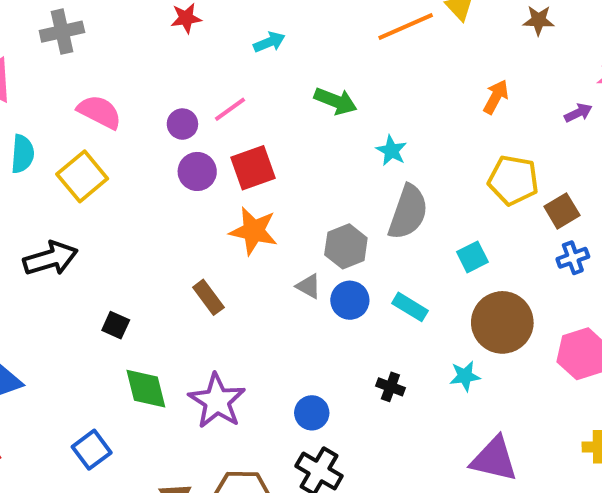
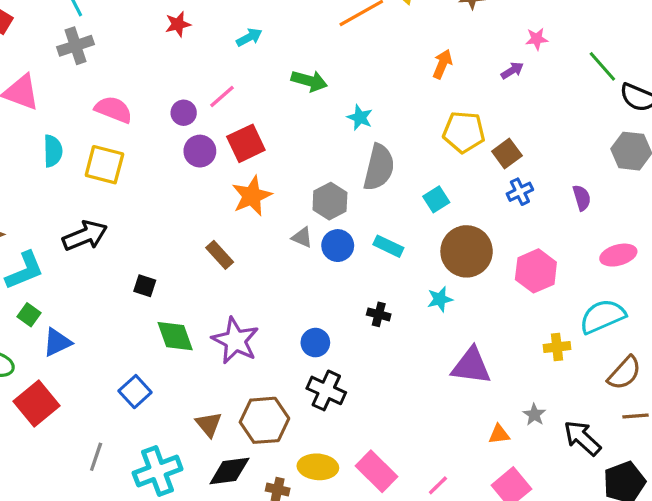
yellow square: (82, 176) -> (104, 165), turned -30
orange star: (254, 231) -> (252, 196), turned -30

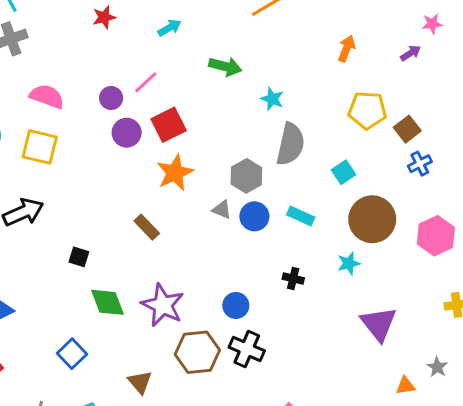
purple triangle: (471, 366) -> (379, 324), turned 45
brown hexagon: (264, 420) -> (197, 352), moved

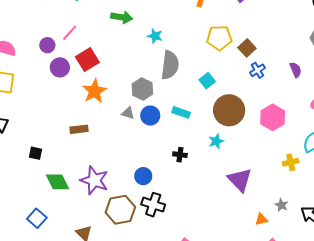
brown rectangle: (147, 227) -> (79, 129), turned -48

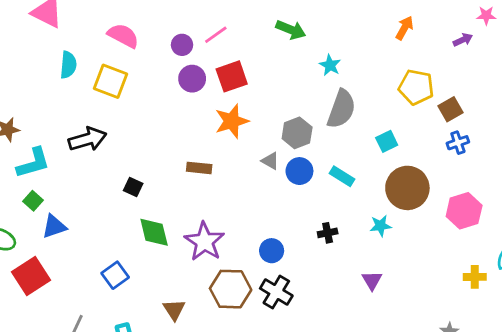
black cross: (180, 155) -> (328, 233), turned -32
purple triangle: (240, 180) -> (372, 280), moved, size x0.6

